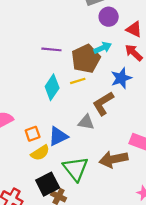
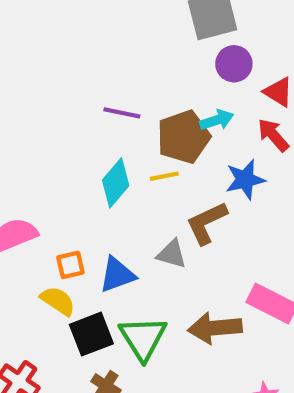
yellow semicircle: (40, 153) -> (58, 301), moved, turned -120
black square: (48, 184) -> (91, 334), moved

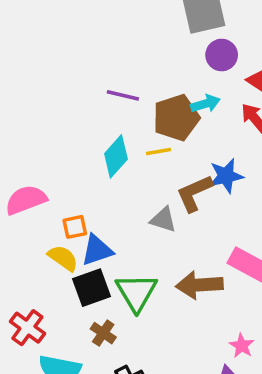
blue star: (245, 180) -> (226, 176), moved
blue triangle: (117, 275) -> (97, 250), moved

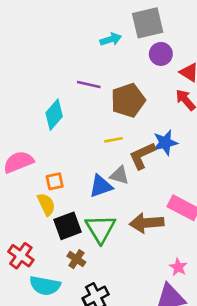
cyan arrow: (205, 104) -> (111, 39), moved
yellow line: (158, 152) -> (114, 140), moved
cyan diamond: (116, 156) -> (54, 115), moved
blue triangle: (97, 250) -> (101, 186), moved
yellow semicircle: (63, 258) -> (46, 204), turned 30

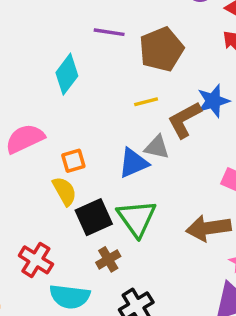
brown arrow: (147, 223) -> (208, 228), moved
brown cross: (76, 259) -> (108, 259), turned 30

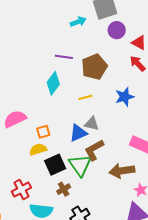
cyan diamond: (67, 74) -> (53, 83), moved
brown L-shape: (184, 120) -> (94, 150), moved
yellow semicircle: (64, 191) -> (38, 149), turned -78
red cross: (36, 260) -> (21, 189), turned 30

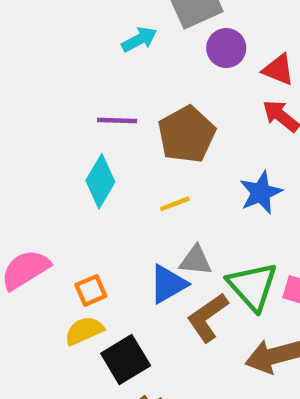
green triangle: (80, 165) -> (252, 286), moved

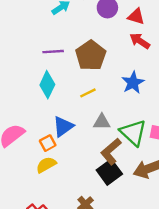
blue triangle: (168, 284) -> (63, 126), moved
black square: (126, 360) -> (109, 172), moved

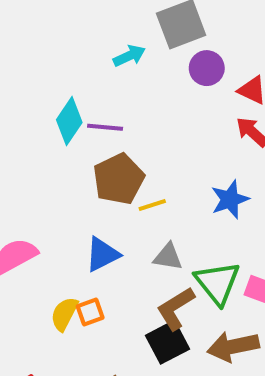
brown pentagon: (91, 56) -> (119, 179), moved
cyan diamond: (47, 85) -> (69, 121), moved
orange square: (48, 143) -> (90, 312), moved
yellow semicircle: (46, 165) -> (64, 314), turned -42

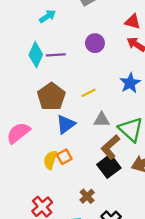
cyan arrow: (129, 56) -> (47, 16), moved
purple circle: (207, 68) -> (95, 43), moved
brown pentagon: (119, 179) -> (51, 97), moved

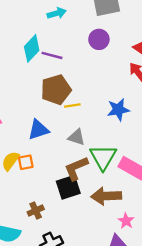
purple circle: (95, 43) -> (99, 39), moved
brown pentagon: (51, 97) -> (56, 90), moved

